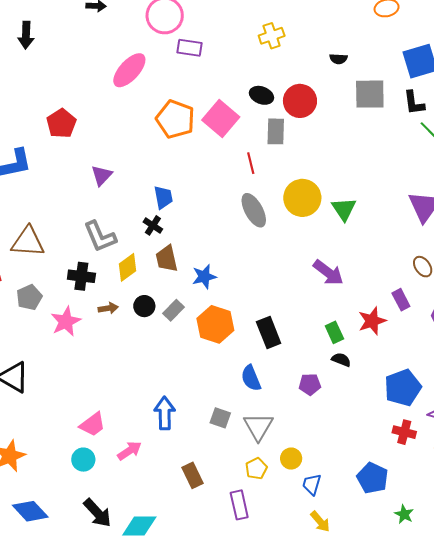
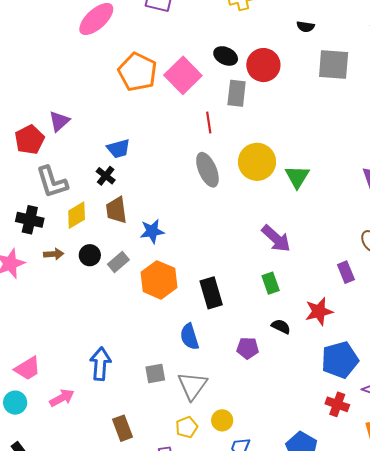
red pentagon: (61, 123) -> (30, 140), moved
blue trapezoid: (163, 197) -> (119, 149), turned 80
red star: (372, 321) -> (319, 311), moved
green rectangle: (334, 332) -> (271, 283), moved
gray square: (220, 418) -> (155, 373), turned -35

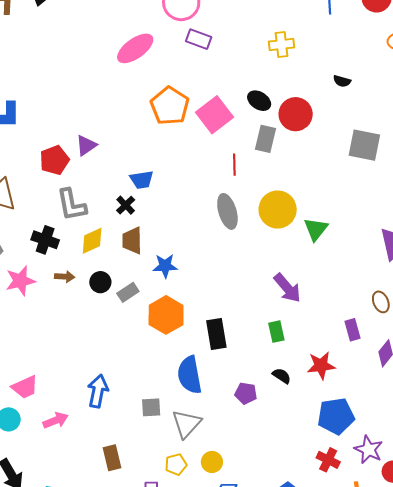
gray square: (334, 65) -> (364, 145), moved
blue semicircle: (189, 337) -> (190, 375), size x1.4

